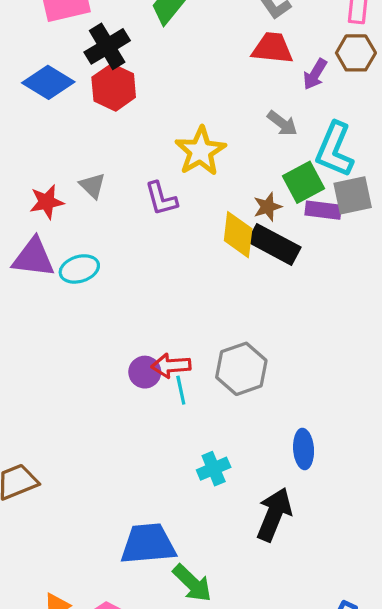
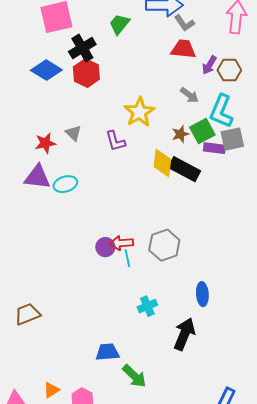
brown hexagon: (356, 53) -> (229, 70), moved
brown star: (268, 207) -> (180, 134), moved
blue trapezoid: (148, 544) -> (107, 352), size x0.7

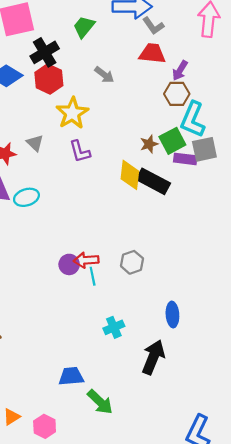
brown hexagon: (229, 70) -> (177, 94), moved
gray arrow: (189, 95) -> (104, 75), moved
yellow star: (139, 112) -> (72, 113), moved
gray hexagon: (164, 245) -> (132, 262), size x0.7

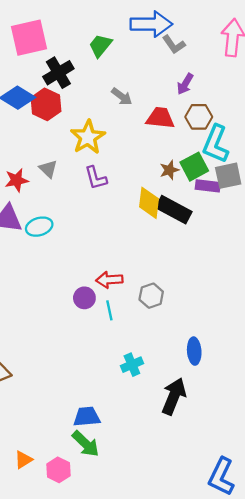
red trapezoid: (152, 53) -> (160, 118), moved
purple arrow: (180, 70) -> (185, 84), moved
red hexagon: (49, 79) -> (46, 104), moved
red arrow: (86, 260) -> (109, 280), moved
green arrow: (100, 402) -> (86, 444), moved

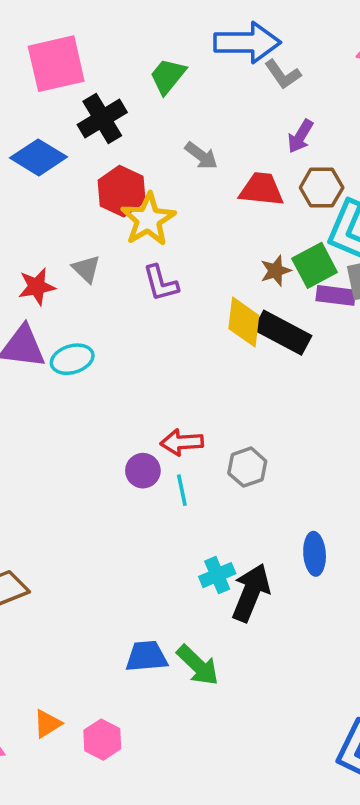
red hexagon: (46, 104) -> (122, 191), moved
black arrow: (174, 396) -> (251, 593), moved
green arrow: (86, 444) -> (198, 665), moved

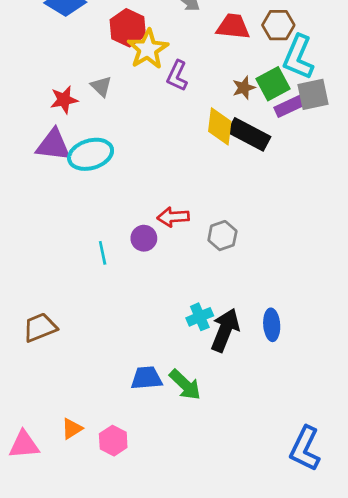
purple L-shape: (161, 283) -> (177, 76), moved, turned 40
purple rectangle: (336, 295) -> (289, 106), turned -32
cyan ellipse: (72, 359) -> (91, 154), size x1.4
cyan line: (182, 490) -> (103, 253), moved
blue ellipse: (315, 554) -> (272, 325), moved

